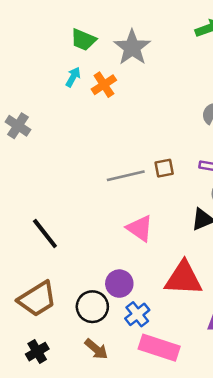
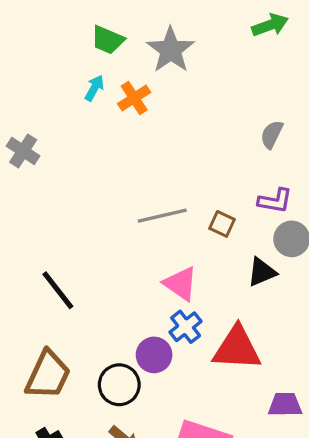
brown square: (164, 168) -> (222, 224), moved, turned 36
brown trapezoid: (37, 299) -> (48, 375), turned -33
blue cross: (137, 314) -> (186, 327), moved

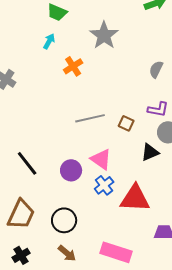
gray star: (171, 50) -> (104, 35), moved
orange cross: (134, 98) -> (73, 66), moved
purple circle: (154, 355) -> (71, 170), moved

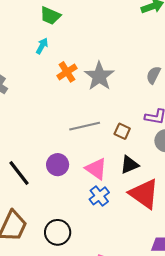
gray star: (104, 35) -> (99, 76), moved
black triangle: (150, 152) -> (129, 165), moved
purple circle: (71, 170) -> (58, 165), moved
red triangle: (135, 198) -> (144, 194), moved, turned 32

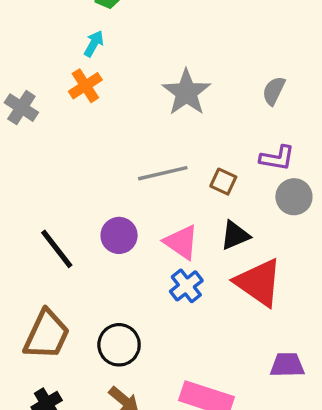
orange cross: (67, 72) -> (85, 86), moved

